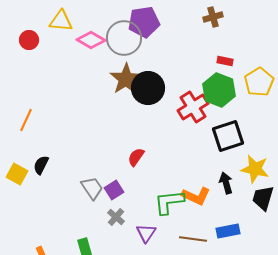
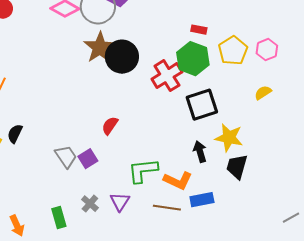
orange L-shape: (196, 196) -> (178, 181), moved
gray cross: (116, 217) -> (90, 204), moved

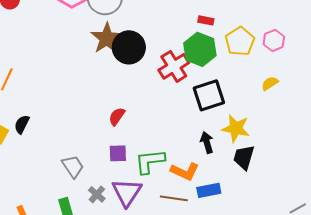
gray trapezoid: (66, 157) -> (73, 166), moved
purple square: (88, 159) -> (118, 153), moved, turned 30
purple triangle: (120, 202) -> (127, 192), size x1.5

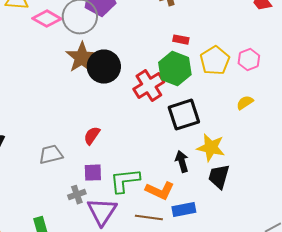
gray trapezoid: (73, 166) -> (51, 155), moved, turned -70
gray cross: (97, 194) -> (77, 195), moved, turned 30

